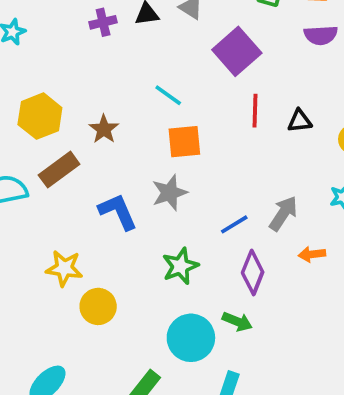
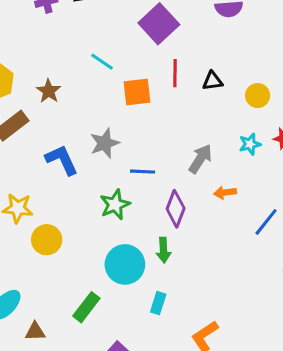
orange square: (184, 142) -> (137, 92), moved
blue line: (234, 224) -> (143, 172), moved, turned 35
green arrow: (237, 322) -> (164, 250), turned 65

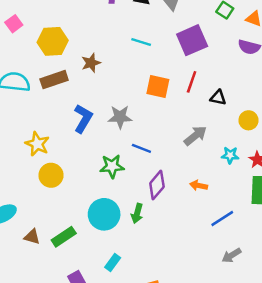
cyan line: (102, 62) -> (141, 42), moved, turned -36
gray arrow: (200, 159) -> (195, 136), moved
blue L-shape: (62, 160) -> (83, 119), turned 36
cyan rectangle: (158, 303) -> (113, 263), moved
brown triangle: (35, 332) -> (32, 237), moved

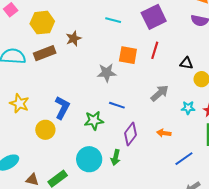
black triangle: (218, 98) -> (186, 63), moved
gray star: (120, 117) -> (107, 73), moved
blue L-shape: (83, 119) -> (62, 108), moved
yellow star: (37, 144) -> (19, 103), moved

